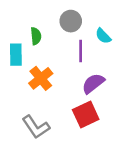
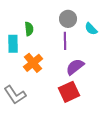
gray circle: (71, 21) -> (68, 19), moved
cyan semicircle: (103, 36) -> (91, 29), moved
gray L-shape: (36, 127) -> (15, 95), moved

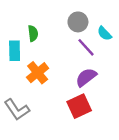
purple line: (65, 41) -> (86, 47), moved, turned -42

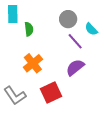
cyan rectangle: (15, 51) -> (13, 14), moved
red square: (79, 106) -> (51, 92), moved

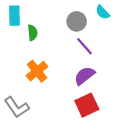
cyan semicircle: (91, 29) -> (103, 12), moved
red square: (51, 92) -> (87, 105), moved

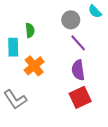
cyan rectangle: (14, 16) -> (13, 47), moved
purple semicircle: (84, 76) -> (78, 70), turned -60

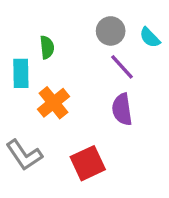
cyan semicircle: (95, 11) -> (150, 37), moved
red square: (80, 97) -> (88, 163), moved

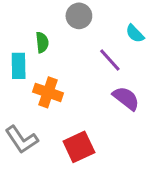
gray circle: (111, 31) -> (79, 16), moved
orange cross: (53, 103) -> (48, 92), turned -32
purple semicircle: (122, 109) -> (126, 98), moved, turned 136

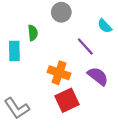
orange cross: (48, 92) -> (59, 73), moved
red square: (79, 147) -> (67, 100), moved

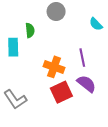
purple line: (85, 47) -> (82, 58), moved, turned 30
purple semicircle: (98, 76) -> (86, 84), moved

